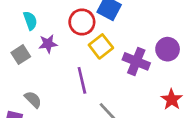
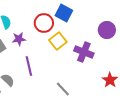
purple circle: (168, 49) -> (107, 30), moved
purple line: (82, 80) -> (29, 66), moved

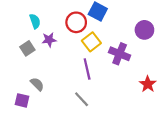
purple line: (29, 66) -> (87, 69), moved
gray line: (63, 89) -> (82, 99), moved

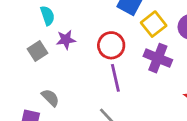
red circle: (76, 22) -> (111, 45), moved
yellow square: (91, 42) -> (154, 24), moved

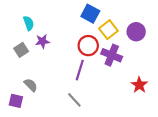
red circle: (111, 45) -> (88, 46), moved
purple line: (115, 78) -> (80, 70), turned 30

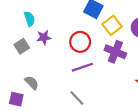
red circle: (88, 46) -> (80, 42), moved
purple line: (80, 70) -> (82, 67), turned 54

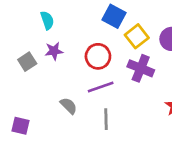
cyan semicircle: (29, 19) -> (47, 20), moved
gray semicircle: (32, 83) -> (69, 106), moved
gray line: (77, 98) -> (106, 119), moved, turned 42

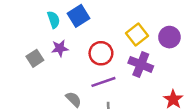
blue square: (114, 16) -> (79, 16), moved, turned 30

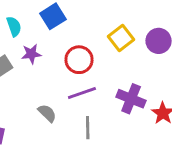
cyan semicircle: (54, 20) -> (14, 26), moved
purple cross: (141, 64) -> (131, 99), moved

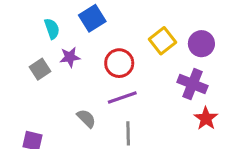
purple cross: (131, 99) -> (192, 84), moved

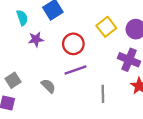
gray square: (40, 69) -> (13, 80), moved
gray line: (128, 133) -> (103, 94), moved

